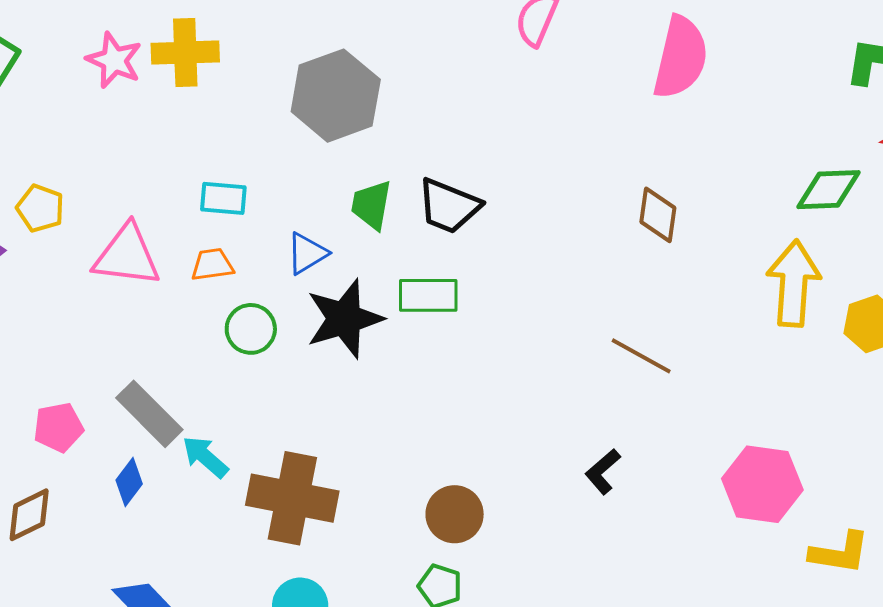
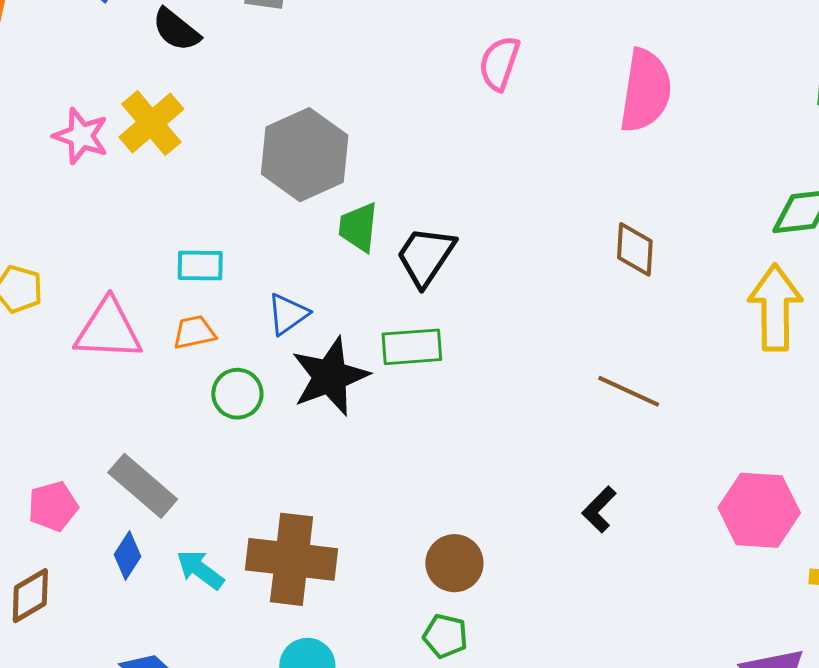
yellow cross: (185, 53) -> (151, 123), turned -34
green trapezoid: (371, 205) -> (358, 227), moved
black trapezoid: (449, 206) -> (426, 256), turned 106
cyan arrow: (205, 457) -> (200, 570), moved

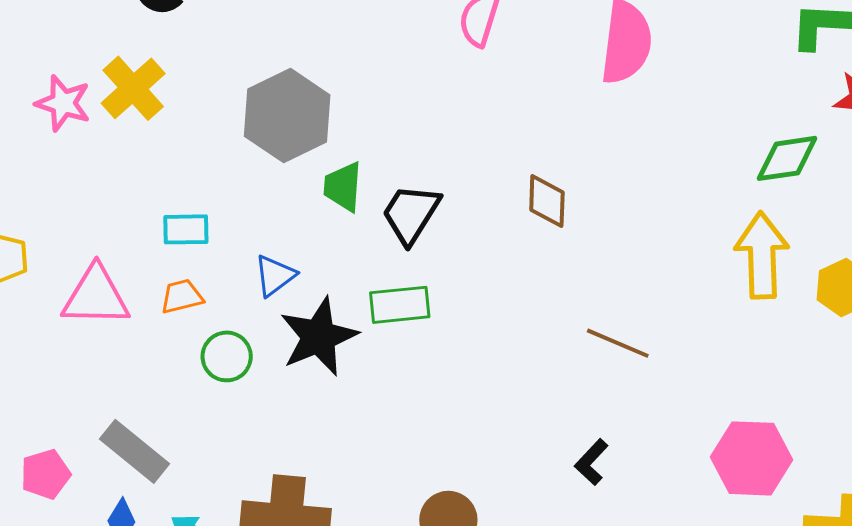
brown diamond: (635, 249) -> (547, 201), moved

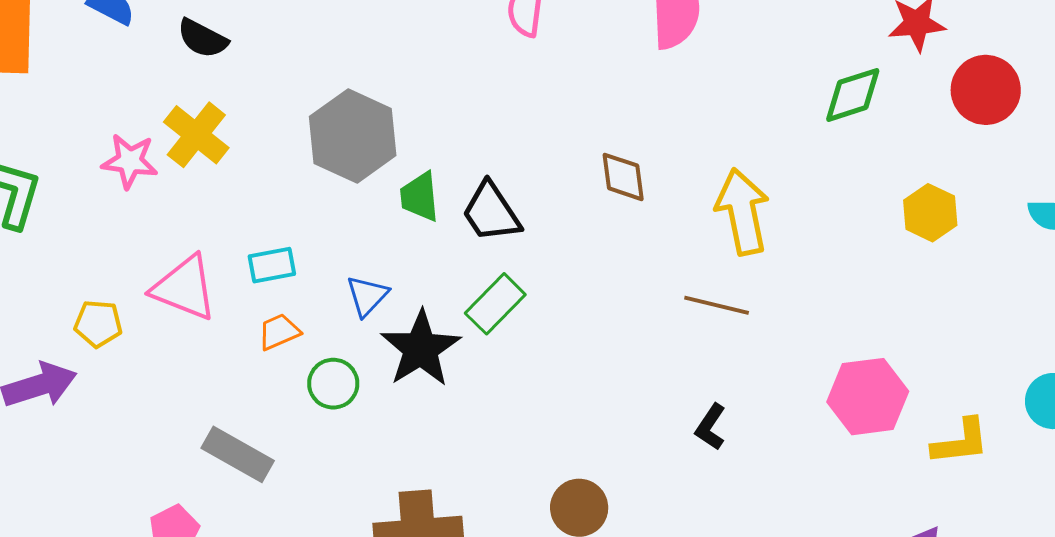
black trapezoid: (411, 214) -> (491, 212), turned -56
yellow arrow: (762, 255) -> (742, 212), moved
pink triangle: (96, 296) -> (184, 288), moved, turned 30
green rectangle: (400, 305) -> (495, 304), turned -30
gray rectangle: (135, 451) -> (238, 454), moved

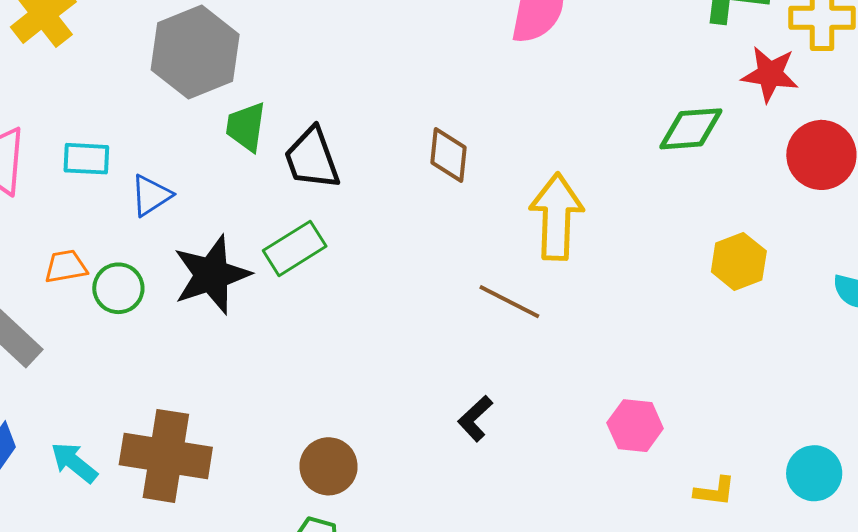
blue triangle: (367, 296) -> (151, 195), moved
orange trapezoid: (279, 332) -> (66, 267), moved
pink hexagon: (868, 397) -> (635, 426), size x0.7
yellow L-shape: (960, 442) -> (715, 491), size x0.7

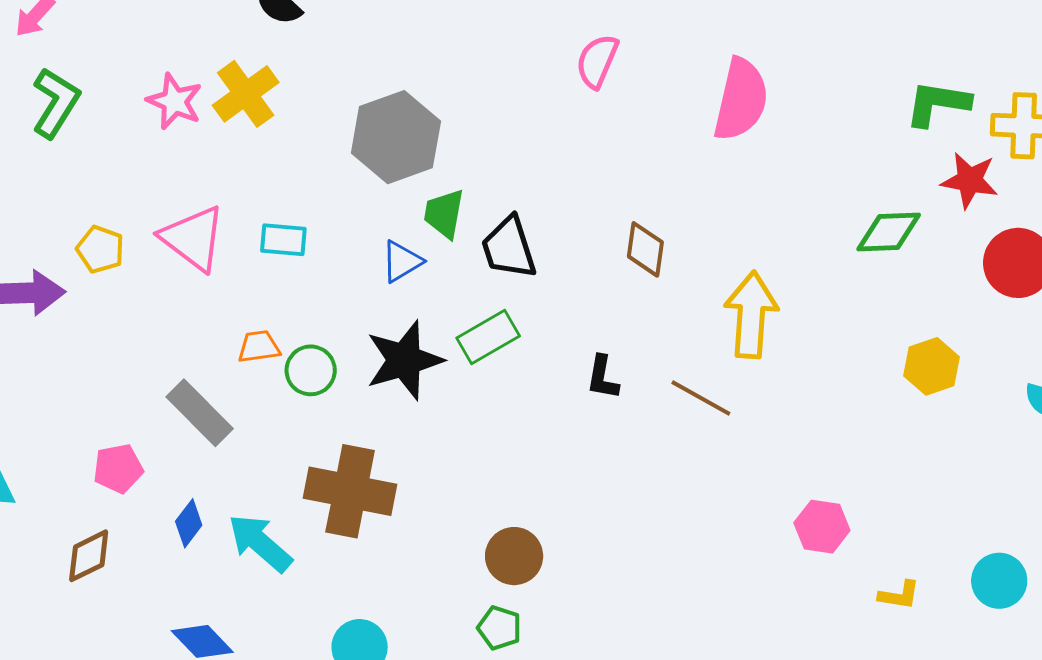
blue triangle: (151, 195) -> (402, 261), moved
black L-shape: (475, 418) -> (603, 377), moved, turned -39
brown cross: (166, 456) -> (350, 491), moved
cyan arrow: (74, 463) -> (260, 543), size x1.4

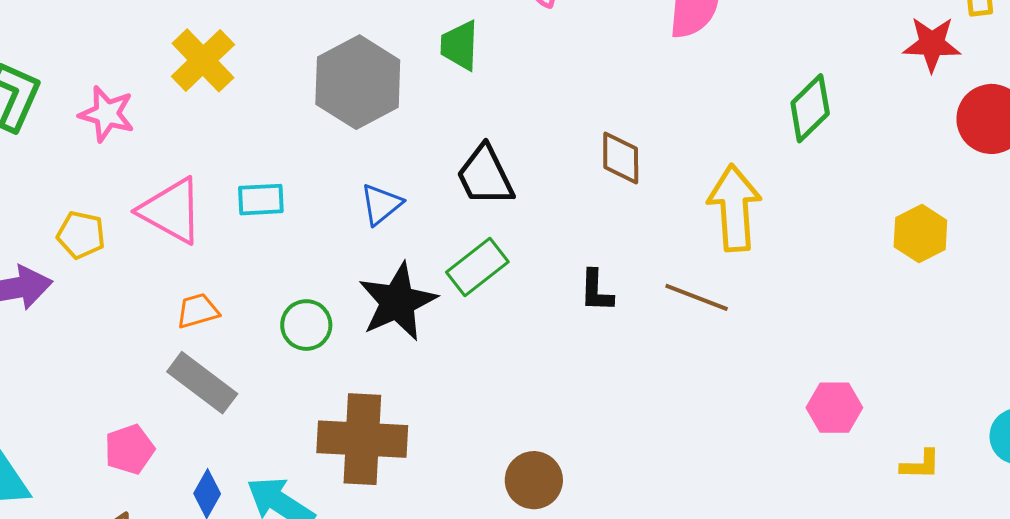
pink star: (174, 101) -> (107, 114), moved
green trapezoid: (444, 214) -> (460, 45), moved
green diamond: (889, 232) -> (810, 108), moved, turned -34
orange trapezoid: (259, 347) -> (198, 311), moved

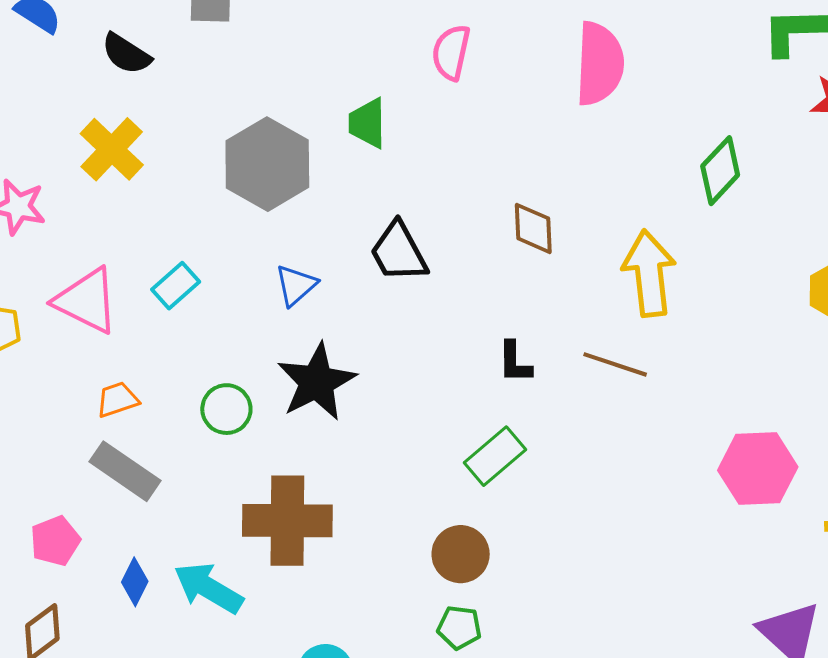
cyan rectangle: (261, 200) -> (176, 286), turned -36
green rectangle: (477, 267) -> (495, 456), moved
pink hexagon: (834, 408) -> (758, 469), size x1.4

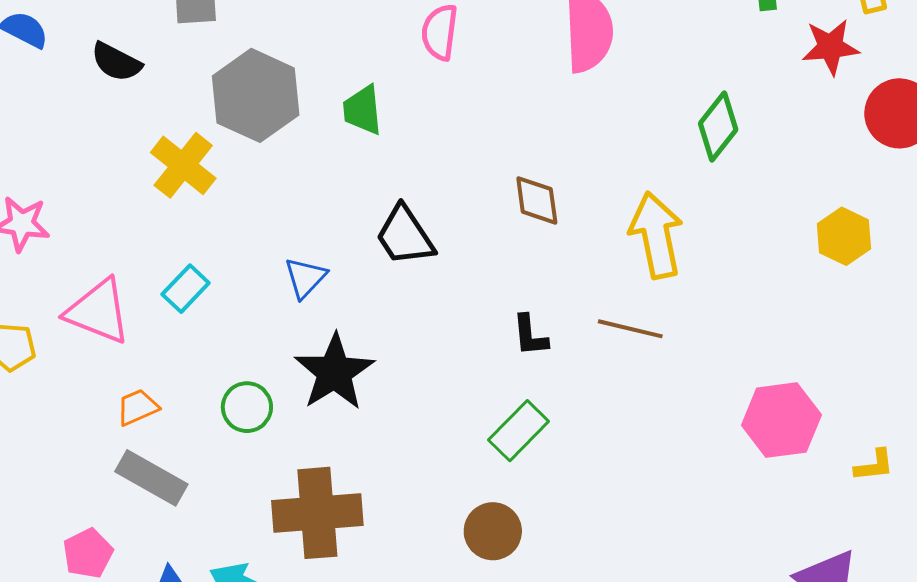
yellow cross: (112, 149) -> (183, 165), moved
gray hexagon: (267, 164) -> (256, 95), moved

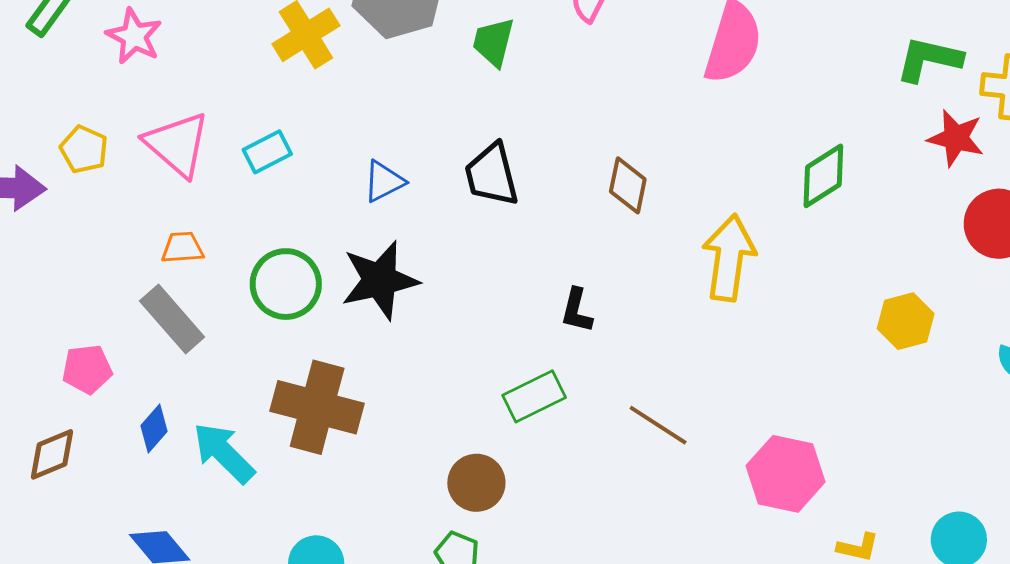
brown line: (630, 329) -> (658, 425), moved
green circle: (247, 407) -> (286, 284), size x1.4

